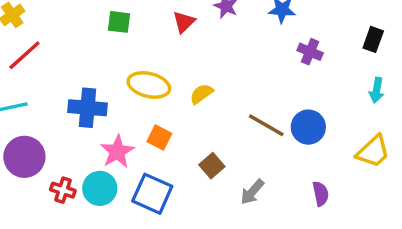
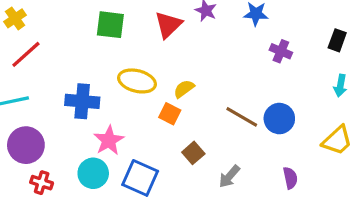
green square: (119, 22) -> (110, 25), size x1.4
red triangle: (184, 22) -> (168, 25), size x1.4
orange square: (159, 138) -> (170, 114), moved
red cross: (63, 190) -> (42, 183), moved

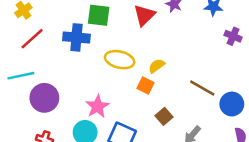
blue cross: (82, 101) -> (76, 37), moved
blue circle: (279, 119) -> (232, 104), moved
purple circle: (26, 145) -> (44, 98), moved

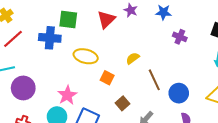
yellow semicircle: (157, 66) -> (133, 58), moved
brown line: (202, 88) -> (154, 80), turned 35

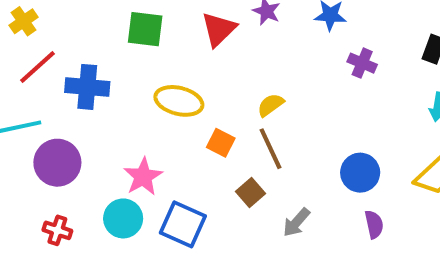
blue cross: (50, 38) -> (87, 87), moved
brown line: (154, 80) -> (271, 149), moved

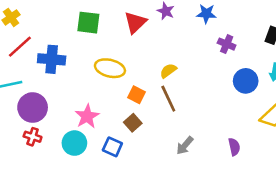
blue circle: (360, 173) -> (246, 81), moved
brown square: (251, 193) -> (133, 123), moved
blue square: (183, 224) -> (112, 147), size x0.7
red cross: (57, 230) -> (33, 137), moved

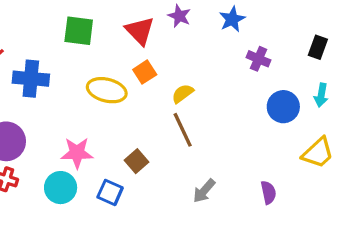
blue star: (206, 14) -> (232, 19), turned -30
red triangle: (135, 23) -> (140, 31), turned -30
orange square: (137, 95) -> (145, 72), moved, turned 30
pink star: (87, 116) -> (77, 153), turned 30

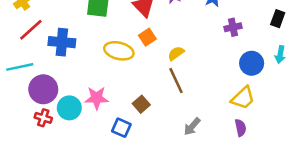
purple cross: (259, 59) -> (233, 27), turned -35
yellow trapezoid: (318, 153) -> (243, 98), moved
cyan circle: (61, 188) -> (69, 108), moved

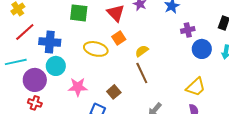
blue circle: (252, 63) -> (202, 49), moved
cyan circle: (69, 108) -> (56, 66), moved

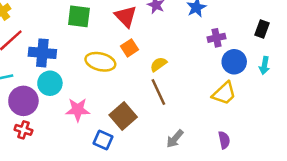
yellow trapezoid: (196, 87) -> (224, 93), moved
brown square: (114, 92) -> (123, 116), size x1.5

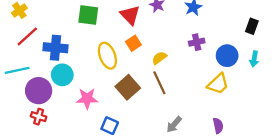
purple cross: (217, 38) -> (197, 42), moved
yellow ellipse: (100, 62) -> (107, 56), turned 55
brown square: (123, 116) -> (128, 87), moved

